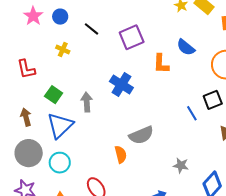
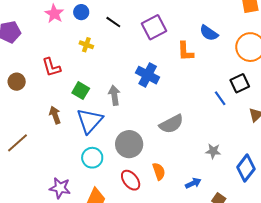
gray circle: (29, 153) -> (129, 144), moved
orange semicircle: (121, 154) -> (159, 171), moved

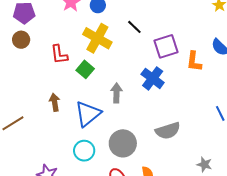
black line: (113, 22) -> (134, 27), moved
purple square: (154, 27) -> (166, 46), moved
yellow cross: (86, 45) -> (97, 38), size x2.0
brown circle: (17, 82) -> (21, 40), moved
green square: (81, 91) -> (85, 69), moved

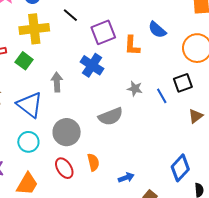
yellow cross: (97, 38) -> (34, 29), turned -32
blue triangle: (88, 114) -> (30, 105), turned -40
gray star: (204, 164) -> (135, 89), moved

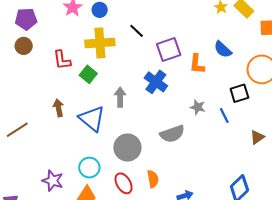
black square: (183, 83) -> (239, 93), moved
cyan circle: (28, 142) -> (89, 168), moved

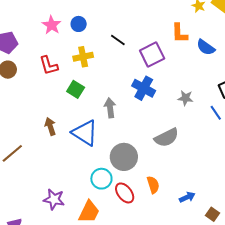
yellow cross: (100, 43) -> (83, 57), size x0.7
red L-shape: (62, 60) -> (49, 65), moved
orange L-shape: (197, 64) -> (180, 33), moved
gray star: (198, 107) -> (186, 98), moved
cyan circle: (89, 168) -> (101, 179), moved

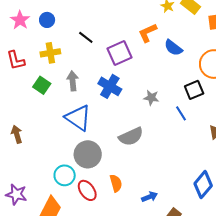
orange L-shape: (180, 33) -> (148, 33), turned 65
gray arrow: (110, 108) -> (73, 81), moved
brown arrow: (50, 126) -> (17, 134), moved
blue triangle: (85, 133) -> (78, 118), moved

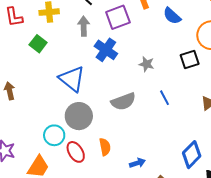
gray arrow: (73, 81) -> (84, 26), moved
blue line: (181, 113) -> (164, 98), moved

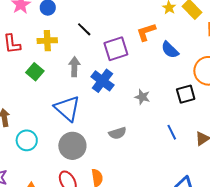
gray arrow: (84, 26) -> (74, 67), moved
blue line: (164, 98) -> (172, 132), moved
gray semicircle: (123, 101) -> (118, 133), size x0.7
cyan circle: (54, 135) -> (27, 140), moved

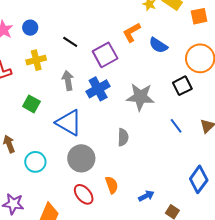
green square: (35, 72) -> (31, 104), moved
blue cross: (102, 81) -> (98, 89), turned 35
gray star: (142, 97) -> (140, 97), size x1.8
gray semicircle: (118, 133) -> (123, 137), turned -60

